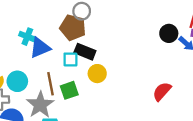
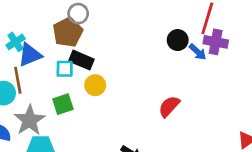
brown pentagon: (73, 28) -> (68, 32), turned 30
cyan cross: (27, 37) -> (16, 42), turned 35
brown line: (51, 84) -> (18, 80), moved

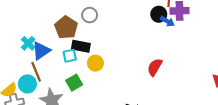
gray circle: (78, 14) -> (90, 15), moved
black circle: (178, 40) -> (159, 14), moved

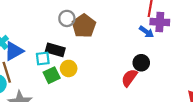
black circle: (159, 14) -> (141, 63), moved
brown pentagon: (66, 27) -> (84, 26), moved
green square: (74, 83) -> (52, 75), moved

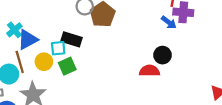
yellow circle: (69, 68) -> (44, 62), moved
red semicircle: (129, 78) -> (150, 71), turned 54

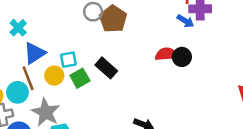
cyan cross: (14, 30) -> (18, 28), moved
black rectangle: (72, 39) -> (106, 68), moved, turned 30
red semicircle: (150, 71) -> (166, 54), moved

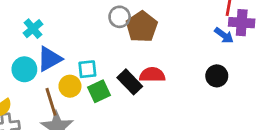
red semicircle: (166, 54) -> (152, 75), moved
brown line: (28, 78) -> (51, 102), moved
cyan circle: (17, 92) -> (24, 69), moved

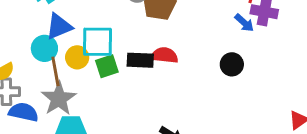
cyan circle: (24, 69) -> (44, 48), moved
cyan square: (87, 69) -> (97, 42), size x1.6
black rectangle: (130, 82) -> (140, 60), turned -50

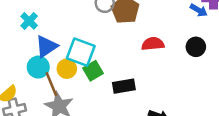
cyan square: (97, 42) -> (81, 52), turned 32
red semicircle: (165, 55) -> (153, 44), moved
black rectangle: (140, 60) -> (124, 86), moved

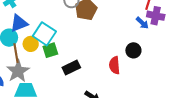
red semicircle: (153, 44) -> (114, 65), moved, turned -102
black rectangle: (124, 86) -> (71, 68), turned -30

